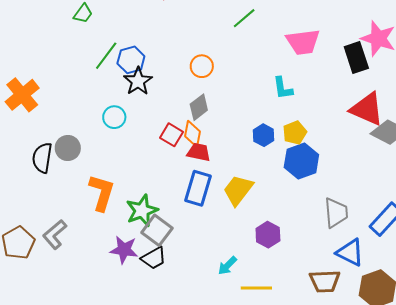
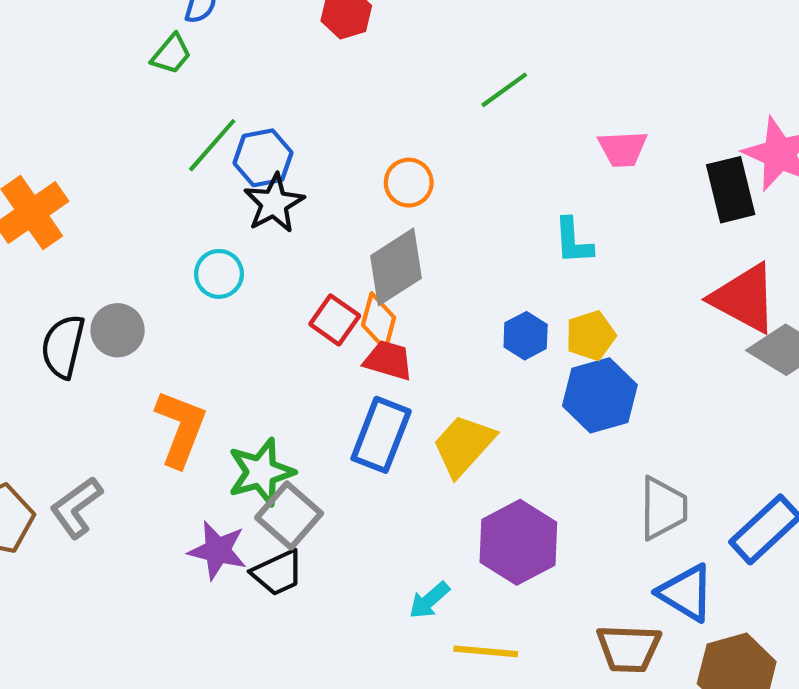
pink trapezoid: (303, 42) -> (623, 149), size x0.7
gray diamond: (199, 107) -> (396, 267), size x1.4
purple hexagon: (268, 235) -> (518, 542), size x1.5

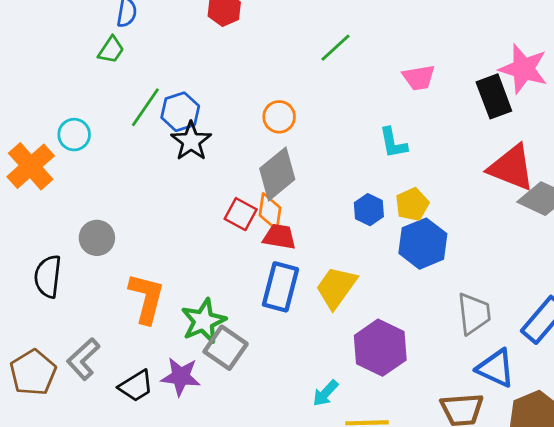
cyan circle: (219, 274) -> (74, 135), moved
black semicircle: (63, 346) -> (48, 276), moved
black trapezoid: (278, 573) -> (136, 386), moved

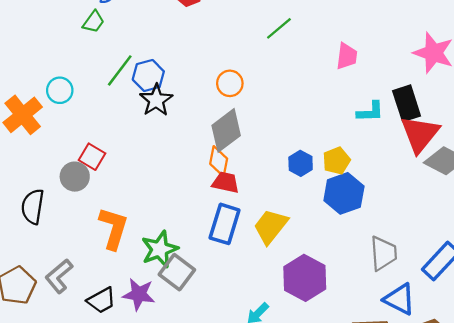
pink trapezoid: (419, 78) -> (347, 56), turned -76
black rectangle: (494, 96) -> (407, 103), moved
cyan L-shape: (393, 143) -> (370, 112), moved, turned -84
red triangle: (511, 168) -> (420, 134), turned 45
red square: (241, 214) -> (92, 157), moved

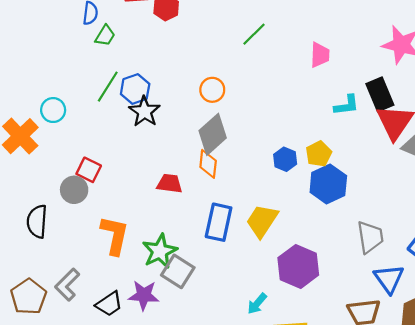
green trapezoid: (93, 22) -> (105, 36), moved
red trapezoid: (226, 182) -> (170, 184), moved
blue triangle: (399, 299) -> (389, 279), turned 32

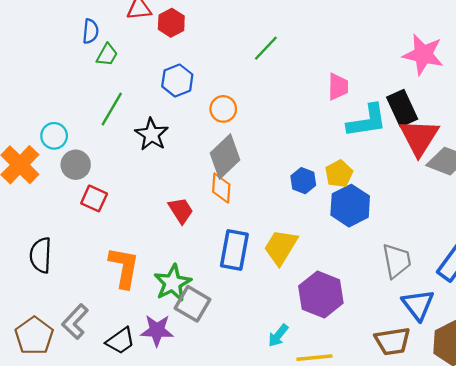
pink trapezoid: (320, 55) -> (338, 87), moved
blue hexagon: (135, 89) -> (177, 80), moved
cyan L-shape: (346, 105) -> (367, 121), size x1.5
red trapezoid: (170, 184) -> (181, 210), turned 52
gray circle: (74, 190) -> (76, 165), moved

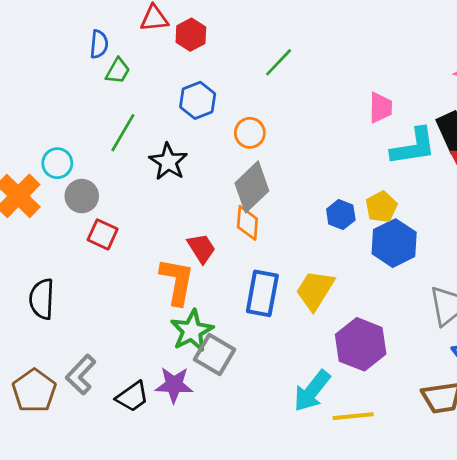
green line: (266, 48) -> (279, 62), moved
orange L-shape: (124, 267) -> (177, 281), moved
cyan arrow: (278, 336) -> (312, 391), size x1.6

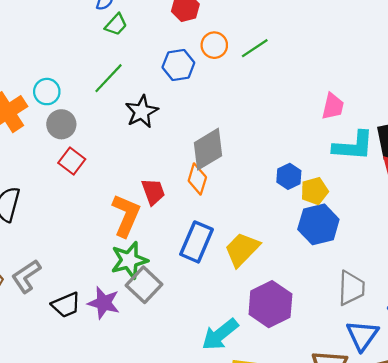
orange circle: (250, 133) -> (214, 45), moved
blue hexagon: (341, 215) -> (289, 176), moved

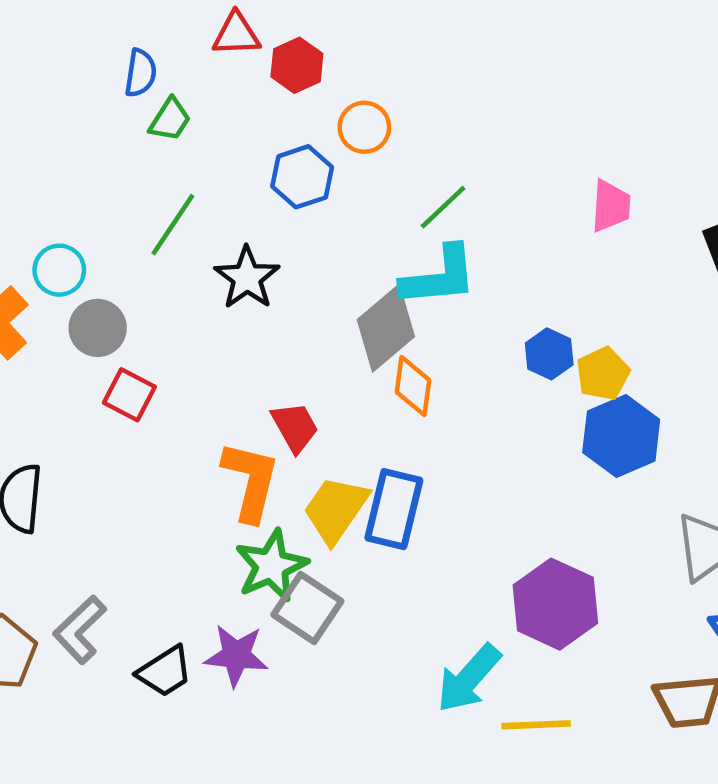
green line: (255, 48) -> (443, 207), moved
cyan L-shape: (353, 146) -> (439, 276), moved
orange diamond: (197, 179) -> (413, 386), moved
yellow trapezoid: (242, 249) -> (336, 510), moved

